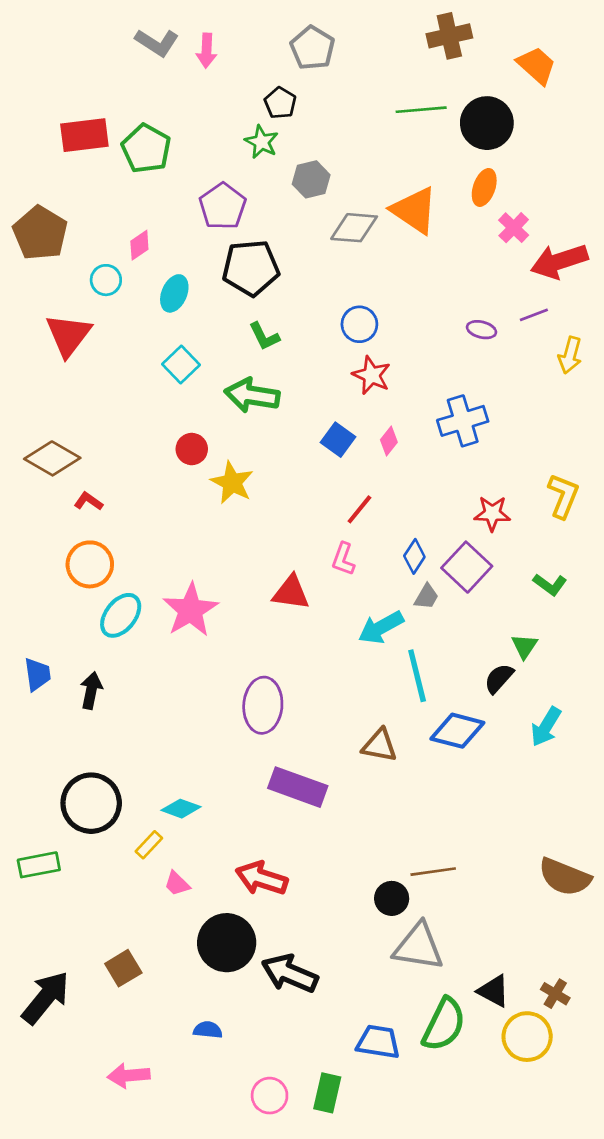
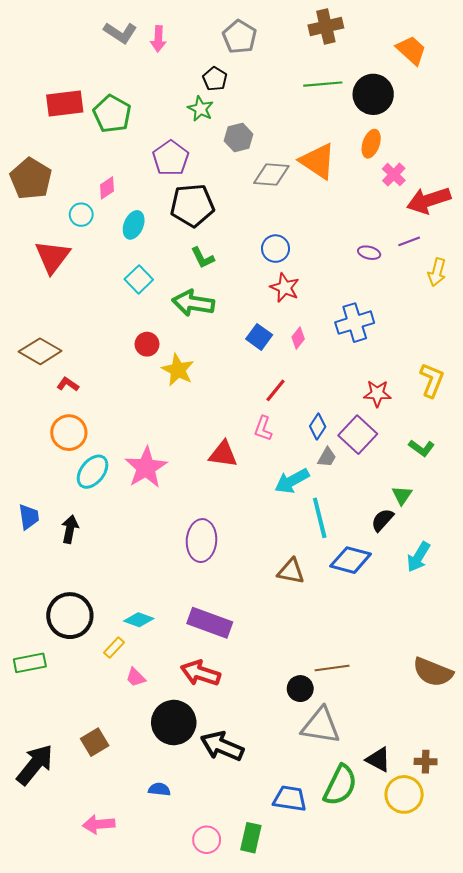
brown cross: (449, 36) -> (326, 26), moved
purple rectangle: (298, 787) -> (210, 623), moved
brown cross: (555, 994) -> (426, 762), turned -30

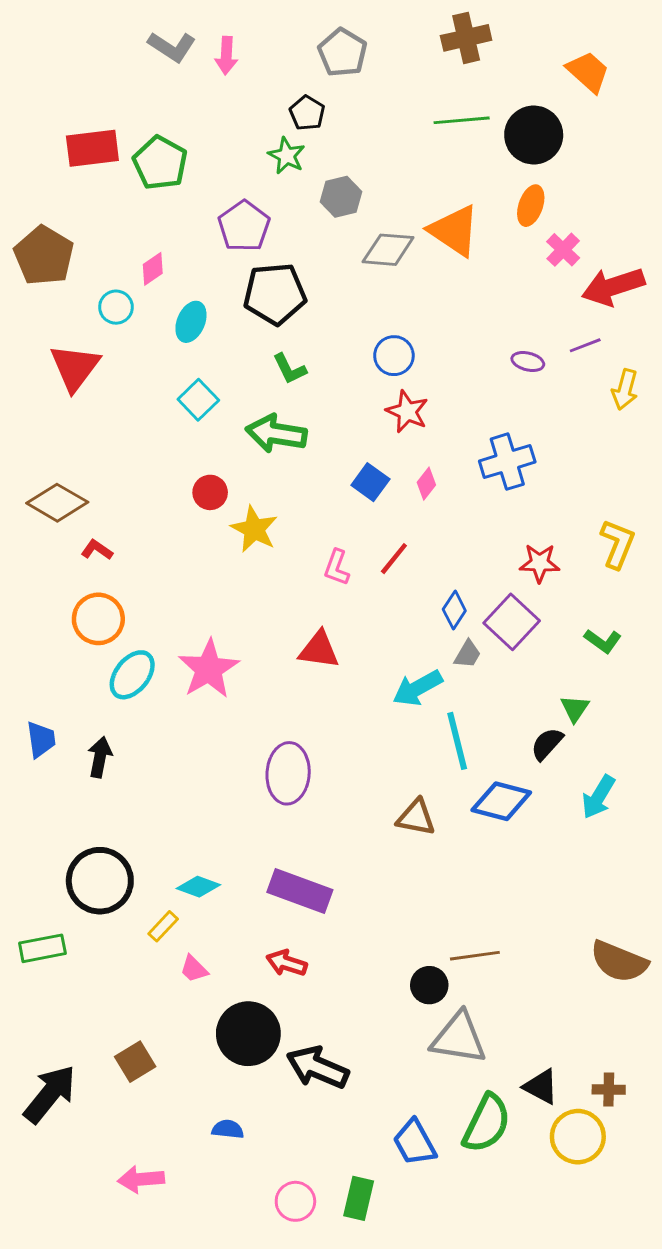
pink L-shape: (263, 428) -> (337, 567), moved
red arrow: (200, 673) -> (287, 963), size x0.7
blue trapezoid: (290, 799) -> (415, 1143), turned -128

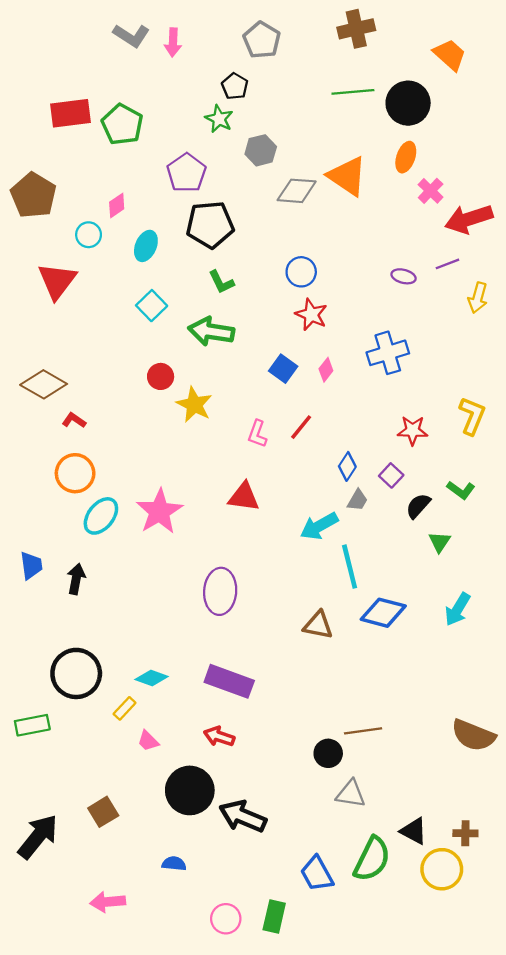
purple square: (512, 622) -> (391, 475), size x0.6
black semicircle: (547, 744) -> (418, 506), moved
gray triangle: (459, 1038) -> (351, 794), size x0.7

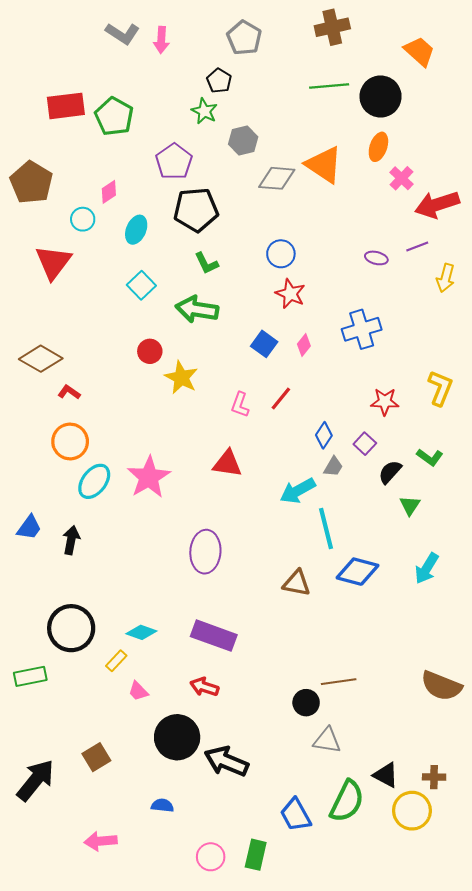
blue trapezoid: (31, 565) -> (29, 527), turned 44

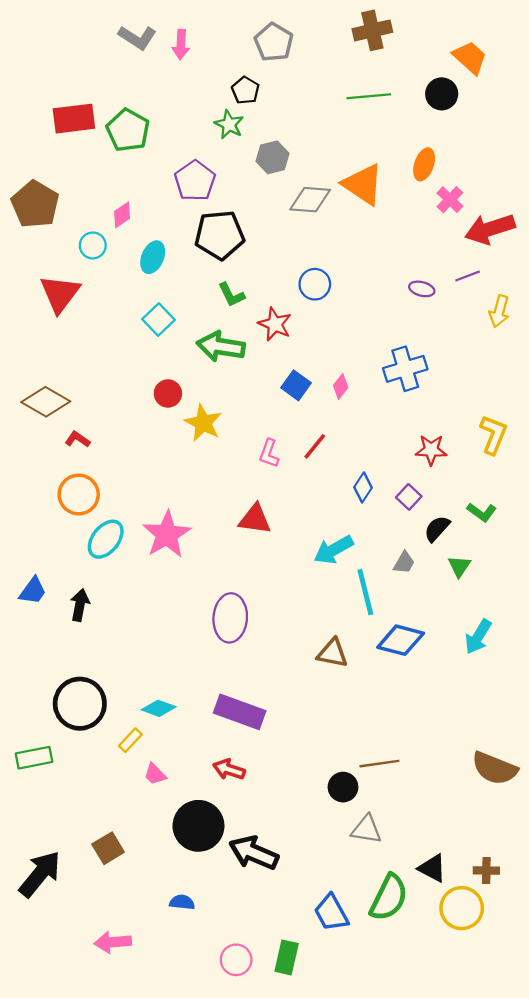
black circle: (381, 96) -> (442, 94), moved, size x0.7
red star: (290, 294) -> (275, 324), moved
gray trapezoid: (333, 467) -> (404, 563), moved

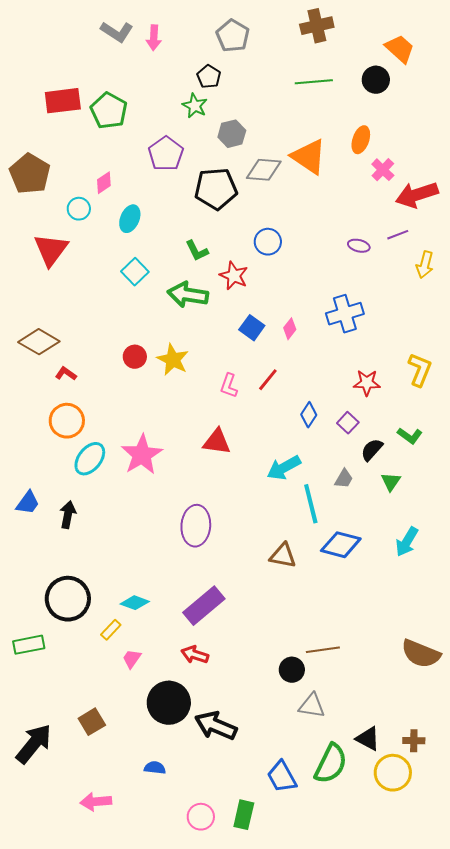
black pentagon: (220, 235) -> (216, 189), moved
red circle: (168, 393) -> (135, 357), moved
purple rectangle: (240, 712) -> (204, 606), turned -60
pink trapezoid: (155, 774) -> (132, 659), turned 80

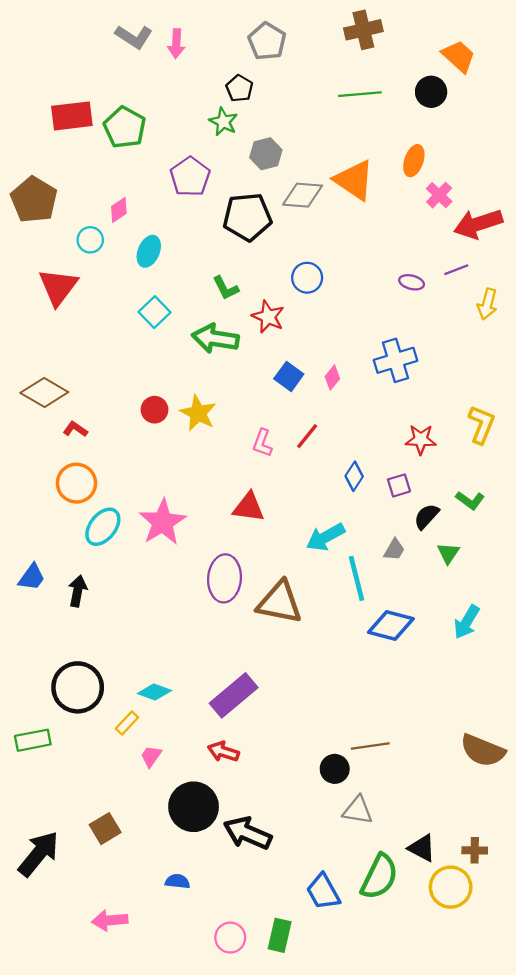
purple square: (348, 423) -> (399, 485), turned 30
purple ellipse: (196, 526) -> (225, 578), moved
brown triangle: (283, 556) -> (280, 602), moved, size x1.5

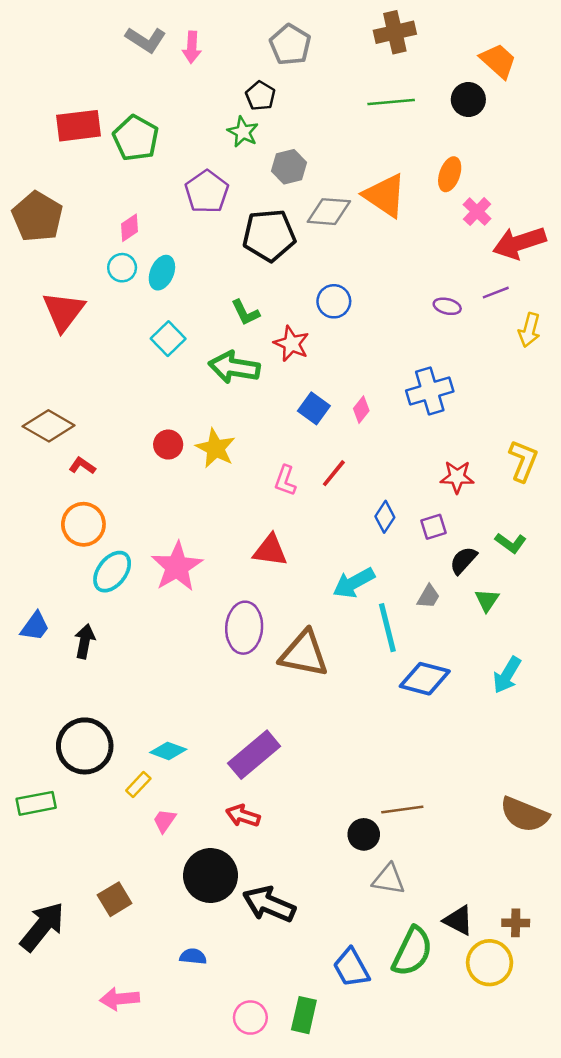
cyan circle: (90, 240) -> (122, 268), moved

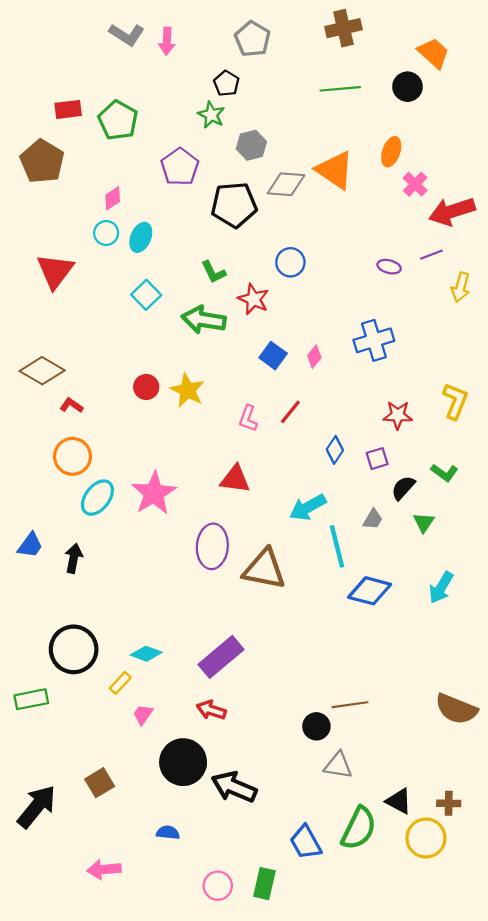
red rectangle: (78, 126) -> (68, 109), size x0.7
brown pentagon: (37, 217) -> (42, 161), moved

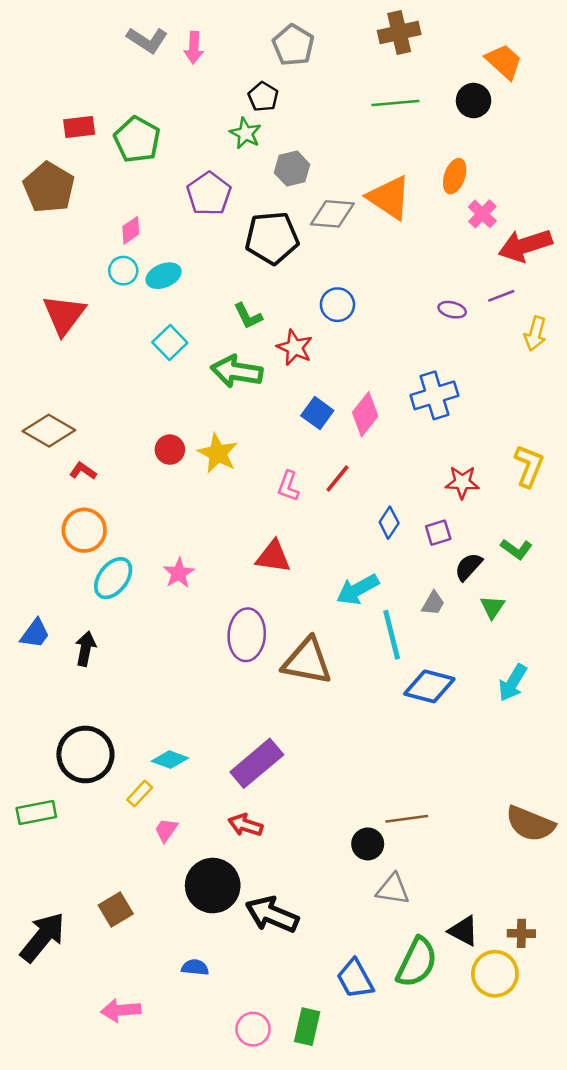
cyan ellipse: (141, 237) -> (164, 276), turned 44
pink diamond: (314, 357) -> (365, 414), size x1.6
pink star: (154, 493) -> (179, 573), size x0.6

